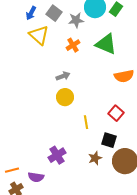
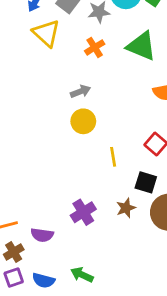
purple cross: (57, 155) -> (83, 212), moved

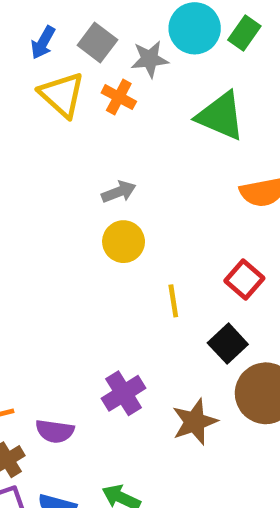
orange cross: (95, 47) -> (119, 97), moved, turned -30
black square: (146, 182) -> (228, 344), turned 30
brown star: (126, 208) -> (195, 422), moved, size x1.4

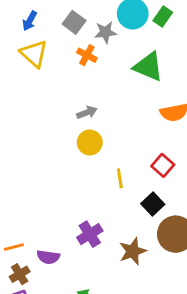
blue arrow: (43, 43) -> (30, 21), moved
yellow triangle: (62, 95) -> (34, 54), moved

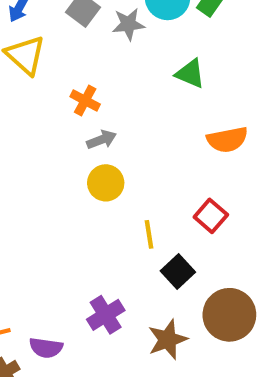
orange cross: (87, 55) -> (85, 100), moved
green triangle: (148, 67) -> (190, 74), size x0.7
black square: (153, 204) -> (178, 272), moved

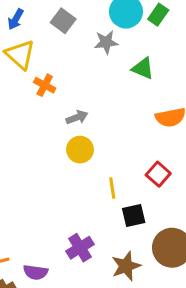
gray star: (128, 24) -> (106, 42), moved
orange cross: (85, 100) -> (45, 85), moved
black square: (178, 272) -> (134, 216), turned 30

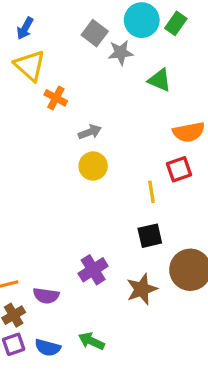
gray square: (63, 21) -> (95, 33), moved
red square: (158, 174) -> (179, 169), moved, turned 30
yellow line: (112, 188) -> (151, 192), moved

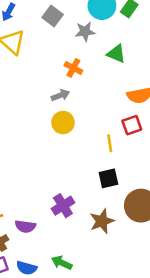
gray square: (95, 33) -> (53, 16), moved
orange cross: (56, 98) -> (73, 68), moved

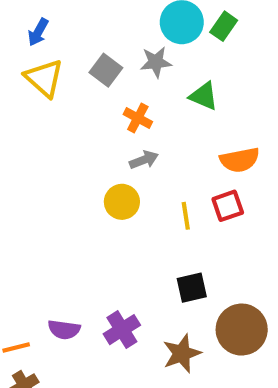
gray square: (53, 16) -> (106, 70), moved
gray arrow: (60, 95) -> (144, 160), moved
yellow line: (110, 143) -> (186, 216), moved
purple semicircle: (25, 226) -> (64, 330), moved

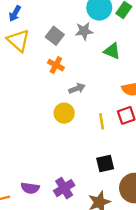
orange cross: (138, 118) -> (56, 65), moved

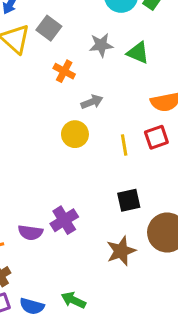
gray star: (84, 31) -> (101, 45), moved
gray square: (55, 36) -> (49, 28), moved
purple cross: (64, 188) -> (64, 220), moved

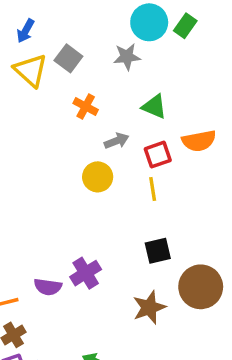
gray star: (101, 45) -> (127, 57), moved
green triangle: (138, 53) -> (154, 106), moved
red square: (156, 137) -> (158, 155), moved

